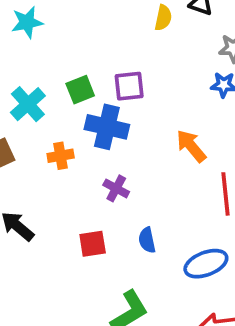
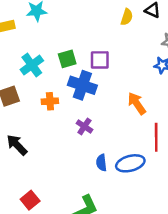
red square: (93, 244) -> (30, 200), moved, turned -36
blue ellipse: (206, 264) -> (130, 163), moved

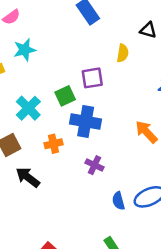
yellow semicircle: (127, 17) -> (123, 53), moved
purple square: (100, 60) -> (92, 78), moved
black arrow: (17, 145) -> (28, 177), moved

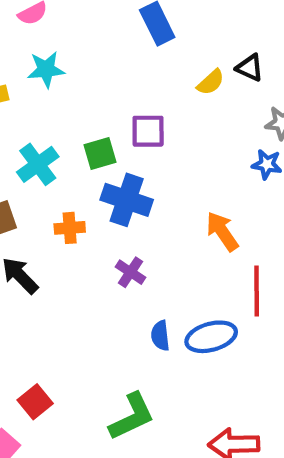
yellow semicircle: (123, 53) -> (211, 82), moved, turned 30

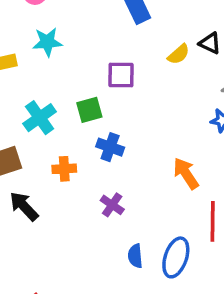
purple square: (148, 131) -> (121, 75), moved
blue cross: (127, 200) -> (110, 147), size x0.7
blue ellipse: (211, 337) -> (176, 257), turned -57

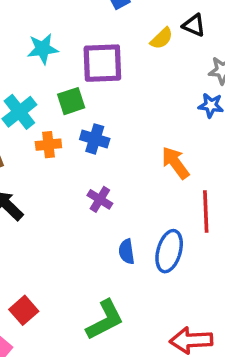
cyan star: (47, 42) -> (43, 49), moved
purple square: (121, 75) -> (102, 63), size x1.4
orange cross: (64, 169) -> (48, 145), moved

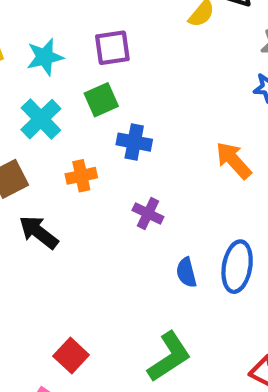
cyan star: (43, 49) -> (45, 57), moved
purple square: (102, 63) -> (112, 48), moved, size x0.7
orange cross: (48, 145) -> (81, 176), moved

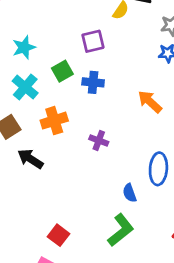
purple square: (112, 48) -> (93, 41), moved
blue cross: (134, 142) -> (93, 82), moved
orange cross: (81, 176) -> (54, 121), size x1.4
blue semicircle: (186, 272) -> (130, 193), moved

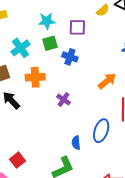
cyan star: (24, 47) -> (47, 21), moved
orange arrow: (150, 102) -> (107, 81), turned 84

